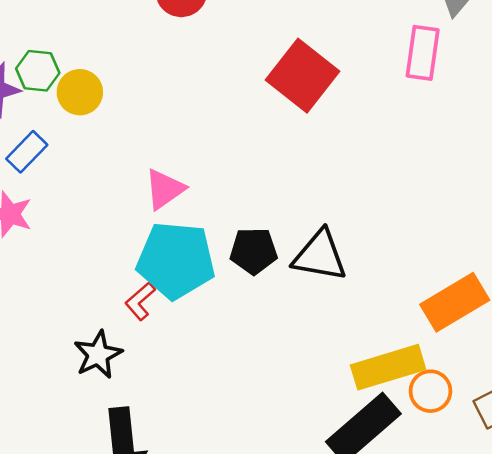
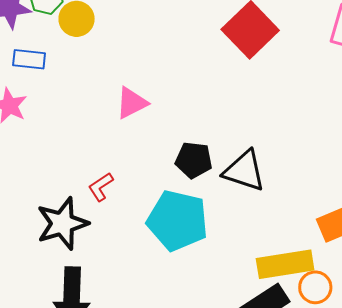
blue rectangle: (27, 152) -> (29, 59), turned 44
cyan pentagon: (176, 260) -> (178, 221), moved
black star: (98, 355) -> (62, 223), size x1.4

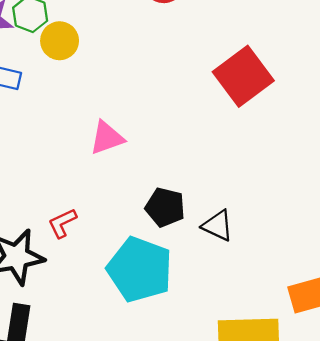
black triangle: (244, 171) -> (218, 226), size x0.7

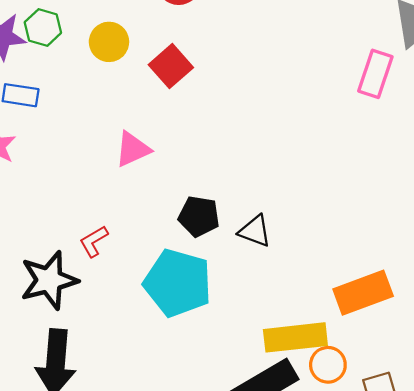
yellow circle: (60, 41) -> (109, 42), moved
red square: (243, 76) -> (171, 66), moved, size x0.7

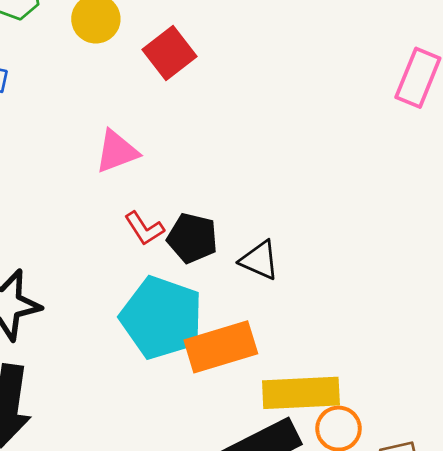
red L-shape: (94, 241) -> (144, 228), moved, turned -96
orange rectangle: (363, 293) -> (221, 347), moved

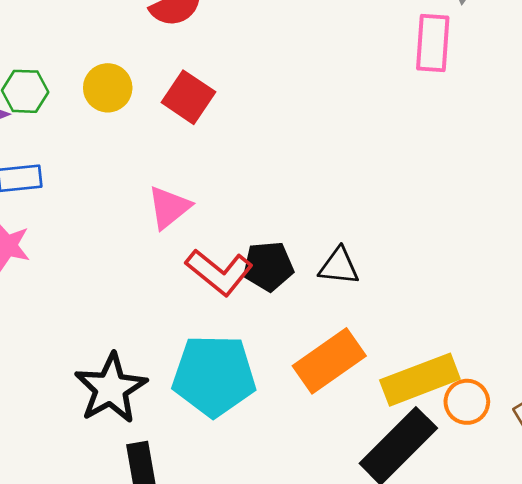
red L-shape: (144, 228) -> (219, 272), size x1.6
cyan pentagon: (162, 318) -> (214, 376), moved

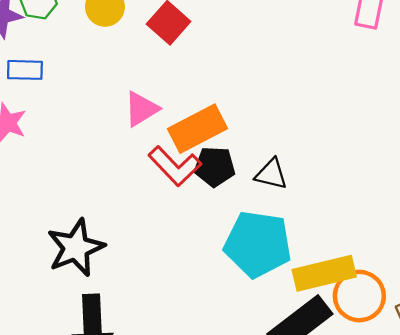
orange rectangle: (329, 361) -> (197, 129), moved
cyan pentagon: (214, 376) -> (258, 244), moved
orange circle: (467, 402) -> (359, 296), size x1.4

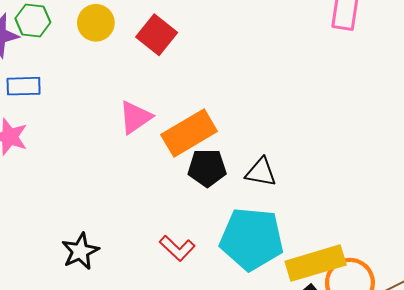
red L-shape: (175, 166) -> (177, 248), moved, size x0.7
black star: (76, 248) -> (80, 251), size x0.7

